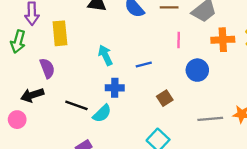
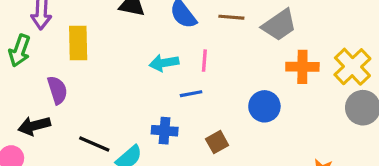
pink line: (179, 40) -> (204, 61), moved
cyan arrow: (105, 55) -> (164, 63), moved, turned -78
blue cross: (115, 88) -> (165, 131), moved

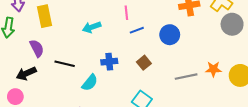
cyan arrow: (164, 63) -> (92, 27), moved
blue line: (191, 94) -> (137, 30), moved
black line: (94, 144) -> (65, 64), moved

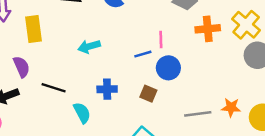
pink line: (126, 13) -> (161, 40), moved
blue circle: (170, 35) -> (168, 68), moved
brown square: (144, 63) -> (148, 94), turned -32
cyan semicircle: (90, 83) -> (82, 113), turned -72

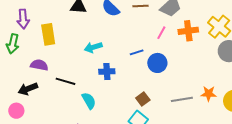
pink line: (161, 40) -> (161, 33), moved, turned 32
purple semicircle: (21, 67) -> (39, 65), turned -54
blue cross: (107, 89) -> (107, 71), moved
brown square: (148, 94) -> (143, 99), moved, turned 32

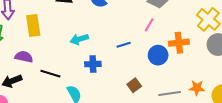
orange cross: (188, 31) -> (179, 43), moved
blue circle: (157, 63) -> (158, 55), moved
brown square: (143, 99) -> (134, 85), moved

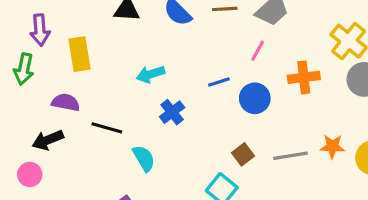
blue circle: (158, 55) -> (255, 98), moved
blue cross: (93, 64) -> (172, 112), turned -35
brown square: (134, 85) -> (243, 154), moved

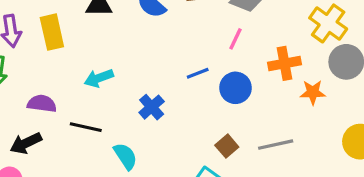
yellow rectangle: (80, 54) -> (52, 32), moved
cyan arrow: (150, 74) -> (99, 78), moved
orange star: (332, 146) -> (313, 92), moved

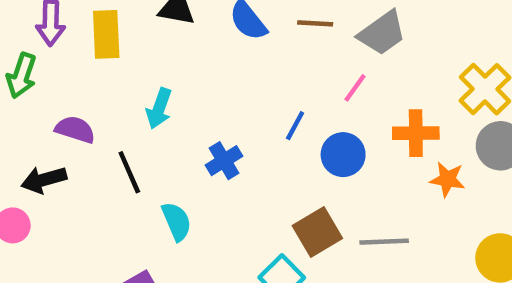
blue line: (198, 73) -> (295, 126), turned -50
cyan arrow: (99, 78) -> (159, 108), turned -60
black line: (86, 127) -> (129, 172), turned 44
brown square: (227, 146) -> (317, 232), size x1.5

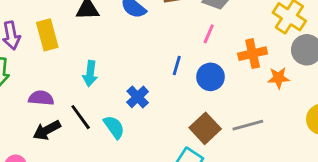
black arrow: (44, 180) -> (47, 130), moved
cyan semicircle: (177, 221) -> (114, 127), moved

